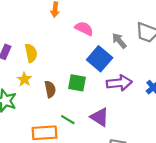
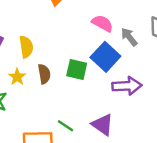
pink semicircle: (84, 29) -> (102, 23), moved
green square: (77, 83) -> (77, 70), moved
brown semicircle: (50, 89) -> (44, 74), moved

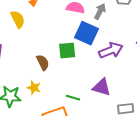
gray arrow: (129, 37) -> (100, 11), turned 84
yellow semicircle: (26, 47) -> (18, 19), moved
yellow star: (17, 77) -> (34, 88), moved

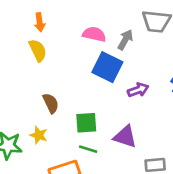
yellow semicircle: (18, 19) -> (38, 50), moved
purple arrow: (111, 50) -> (138, 90), size x0.7
green square: (67, 51) -> (86, 123), moved

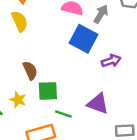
green square: (86, 123) -> (48, 91), moved

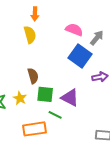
purple triangle: (98, 104) -> (70, 98), moved

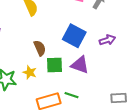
blue square: (80, 56) -> (74, 36), moved
green line: (55, 115) -> (71, 95), moved

